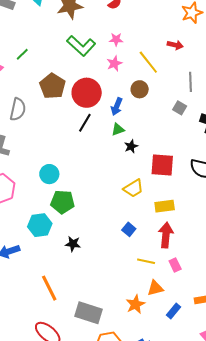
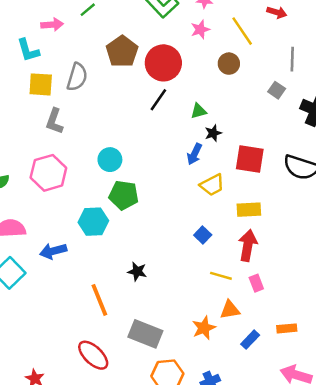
blue arrow: (117, 106) -> (194, 154), moved
black star: (73, 244) -> (137, 271), moved

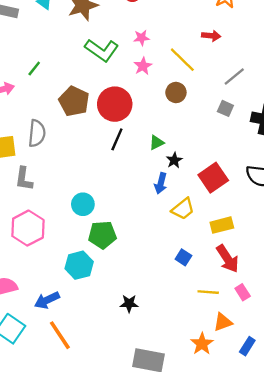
gray line: (292, 59) -> (234, 77), turned 60
red square: (250, 159) -> (213, 178), turned -32
red arrow: (248, 245) -> (227, 259), turned 148
orange line: (99, 300) -> (60, 335), moved

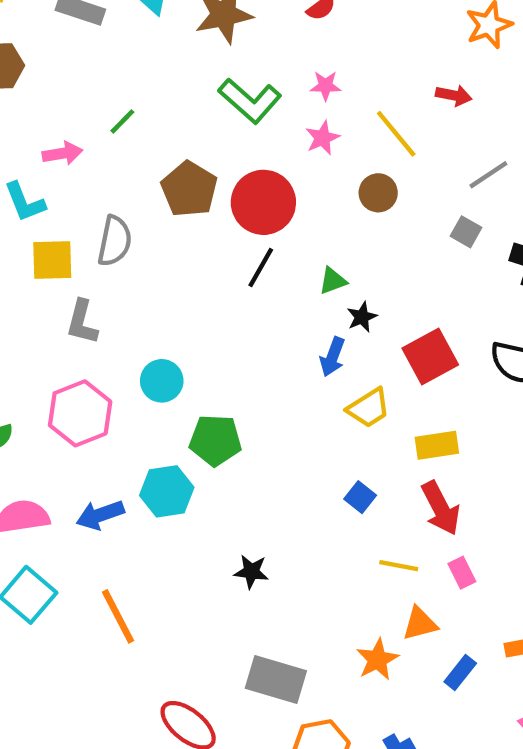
cyan circle: (83, 204) -> (162, 381), moved
blue arrow: (47, 300) -> (100, 515), moved

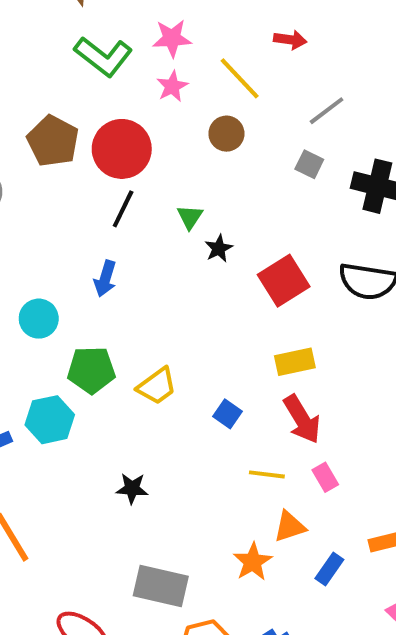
pink star: (325, 86) -> (172, 38), size x1.4
green triangle: (333, 281) -> (190, 217), turned -32
blue arrow: (333, 357) -> (105, 279), moved
yellow trapezoid: (369, 408) -> (157, 386), moved

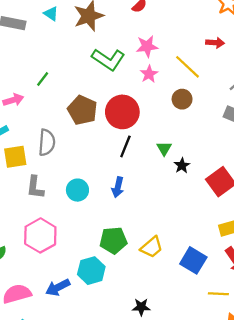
cyan circle: (39, 319) -> (77, 190), moved
blue square: (227, 414) -> (193, 260), size x1.6

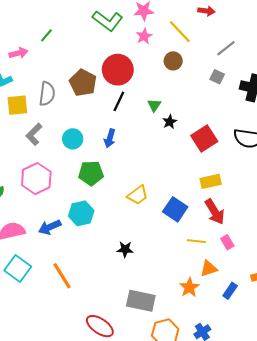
brown pentagon: (82, 110) -> (83, 83), moved
gray L-shape: (35, 187) -> (34, 134), turned 35
green pentagon: (113, 240) -> (91, 173), moved

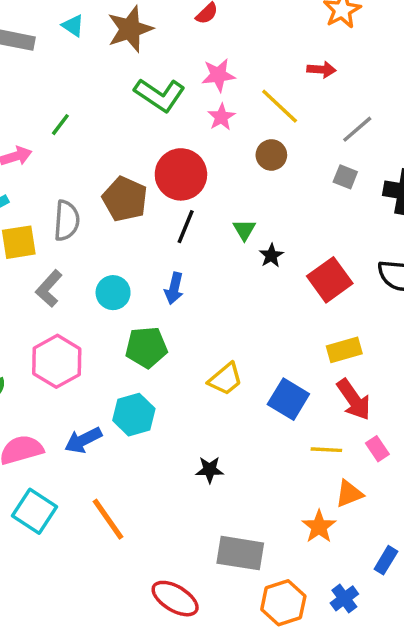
blue rectangle: (230, 291) -> (386, 560), moved

